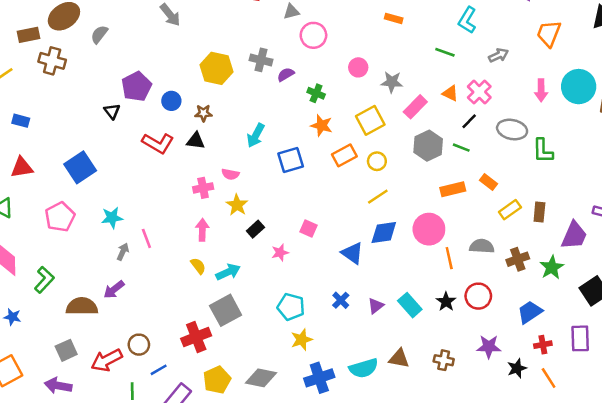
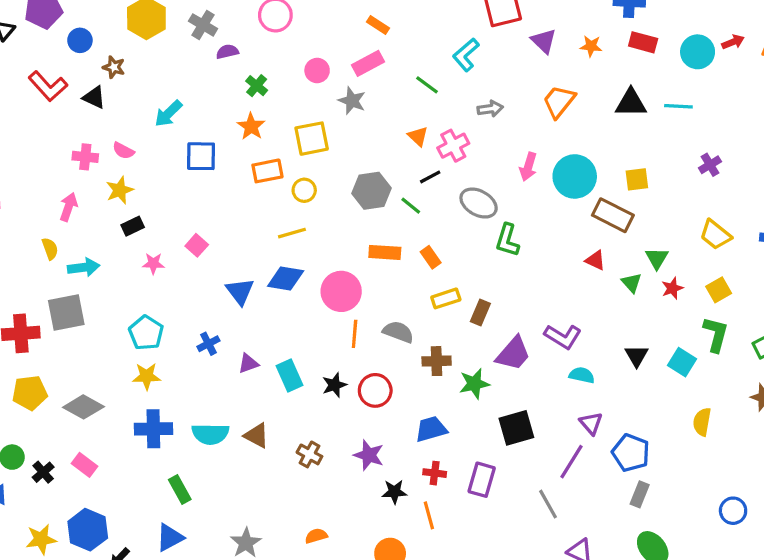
pink rectangle: (415, 107) -> (368, 63), moved

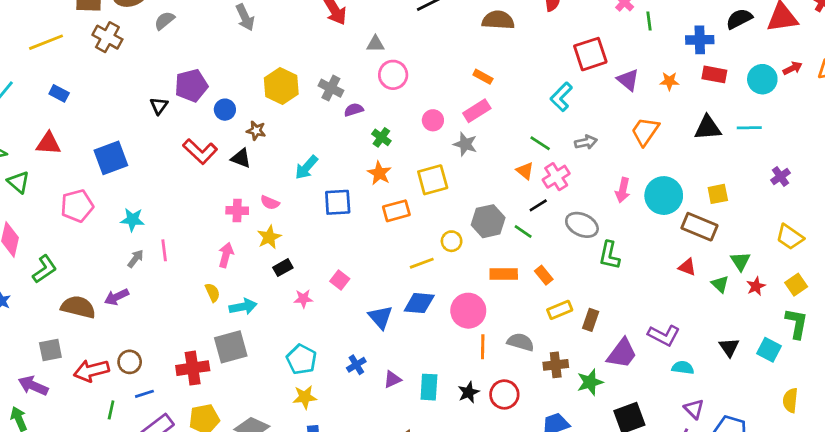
green line: (427, 85) -> (540, 143), moved
yellow circle: (304, 190) -> (452, 241), moved
cyan rectangle: (290, 376) -> (429, 387), turned 32

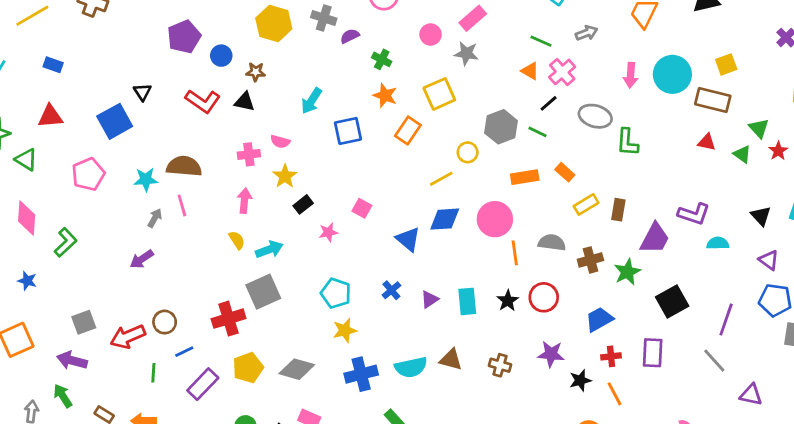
black triangle: (159, 106) -> (142, 92), moved
orange rectangle: (396, 211) -> (408, 130), turned -32
brown semicircle: (78, 307) -> (184, 166), moved
purple triangle: (694, 409) -> (769, 260), moved

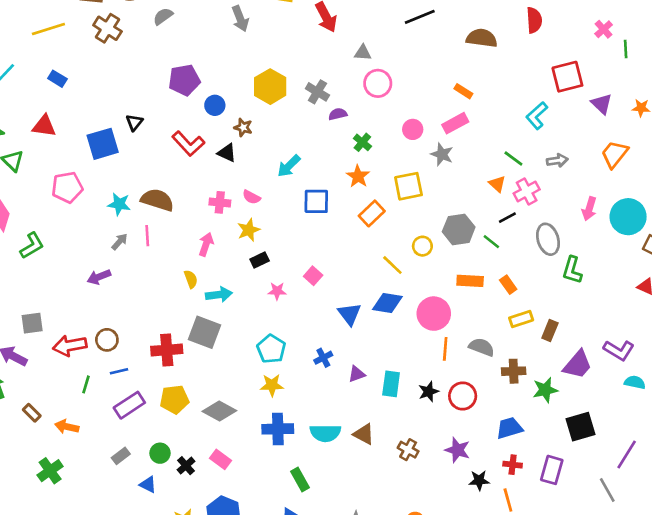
gray ellipse: (595, 116) -> (548, 239), turned 44
yellow line: (441, 179) -> (392, 265), turned 60
gray square: (263, 292) -> (205, 332), turned 32

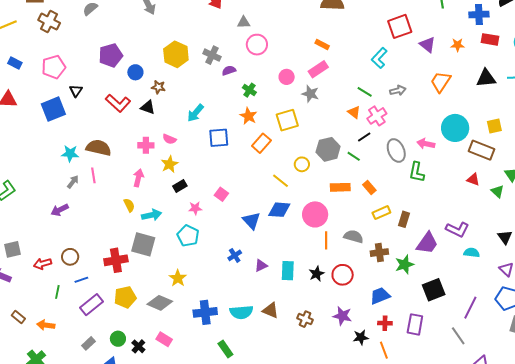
pink pentagon: (67, 187) -> (54, 67), moved
pink arrow: (589, 209) -> (426, 144), moved, turned 90
red arrow: (70, 346) -> (42, 264), size x0.7
cyan pentagon: (271, 349) -> (188, 236), moved
yellow star: (272, 385) -> (178, 278), moved, turned -30

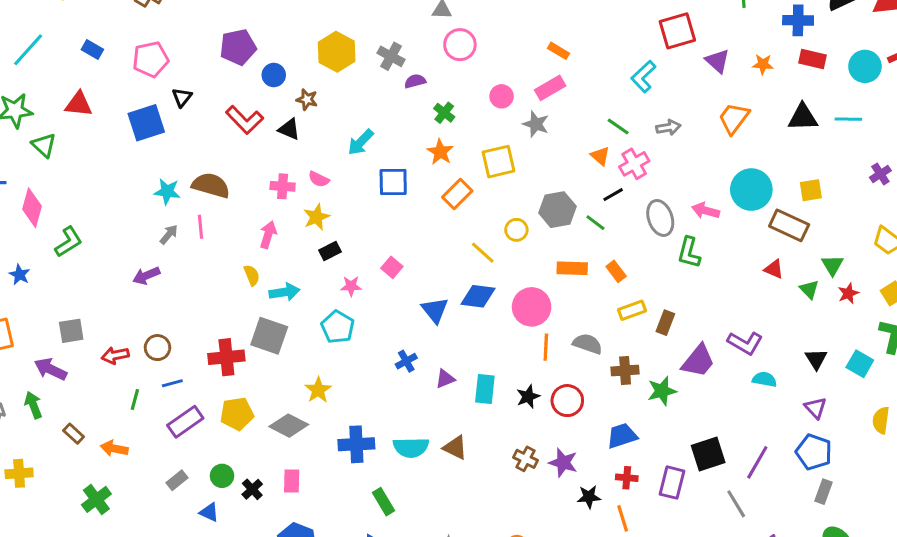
black square: (434, 290) -> (708, 454), moved
brown cross: (305, 319) -> (525, 459), moved
pink rectangle: (164, 339) -> (292, 481), turned 56

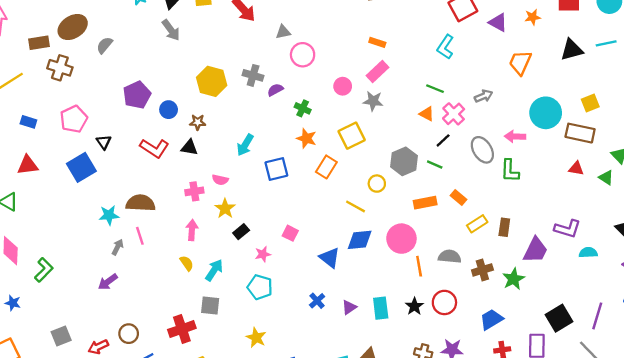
gray arrow: (668, 127) -> (484, 96), moved
cyan arrow: (285, 292) -> (214, 270), turned -35
gray square: (269, 336) -> (210, 305), size x0.7

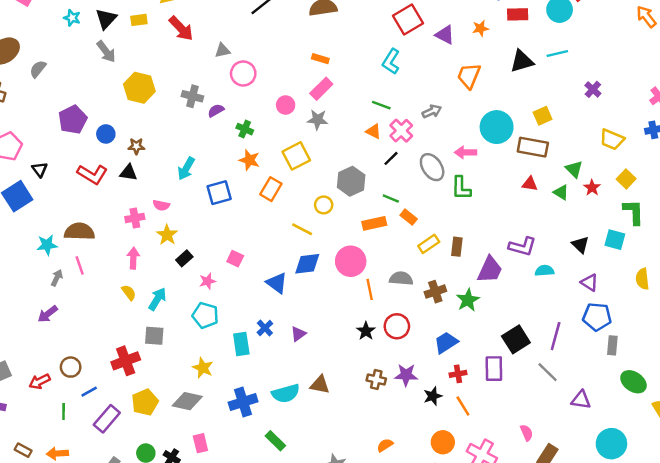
yellow hexagon: (212, 81) -> (139, 88), moved
green line: (435, 165) -> (391, 198), moved
cyan rectangle: (381, 308) -> (241, 344), moved

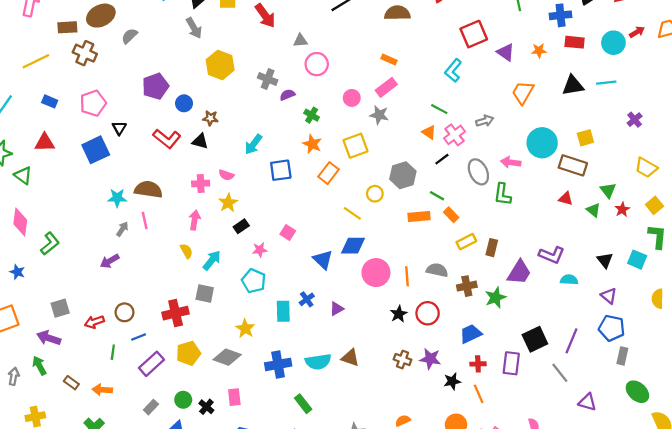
pink circle: (351, 261) -> (376, 273), moved

